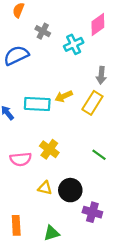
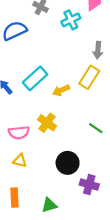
yellow arrow: (64, 96) -> (61, 90), moved
cyan rectangle: (37, 104) -> (35, 78), turned -45
yellow triangle: (45, 188) -> (20, 161), moved

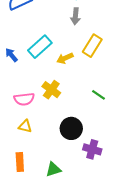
gray arrow: (98, 50) -> (75, 16), moved

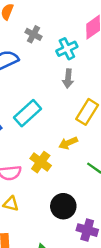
yellow arrow: (65, 58) -> (68, 143), moved

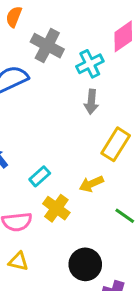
gray cross: (33, 34) -> (47, 46), size x1.5
cyan rectangle: (28, 113) -> (40, 176), moved, size x0.6

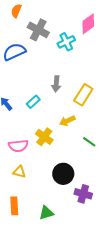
gray arrow: (91, 102) -> (56, 84), moved
cyan rectangle: (40, 176) -> (33, 102), moved

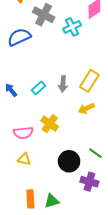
gray arrow: (56, 84) -> (63, 84), moved
yellow arrow: (67, 121) -> (86, 108), moved
green line: (89, 142) -> (95, 153), moved
orange rectangle: (14, 206) -> (30, 199), moved

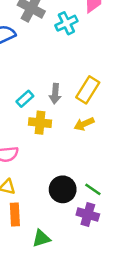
yellow cross: (50, 124) -> (40, 123), moved, turned -30
green line: (95, 153) -> (93, 189), moved
orange rectangle: (30, 199) -> (15, 215), moved

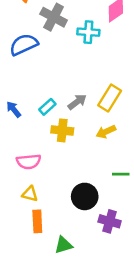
cyan cross: (66, 23) -> (88, 32), turned 30
gray arrow: (55, 94) -> (77, 102), turned -132
green line: (93, 189) -> (121, 174), moved, turned -35

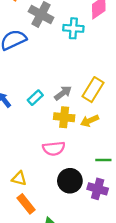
yellow cross: (62, 130) -> (64, 117), moved
pink semicircle: (29, 162) -> (54, 148), moved
orange rectangle: (37, 221) -> (26, 204), turned -36
purple cross: (110, 221) -> (98, 189), moved

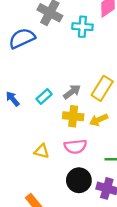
pink semicircle: (54, 148) -> (75, 147), moved
yellow triangle: (19, 178) -> (42, 151), moved

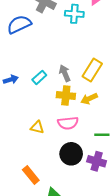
gray arrow: (72, 92) -> (65, 73), turned -77
blue arrow: (13, 99) -> (11, 80), turned 112

